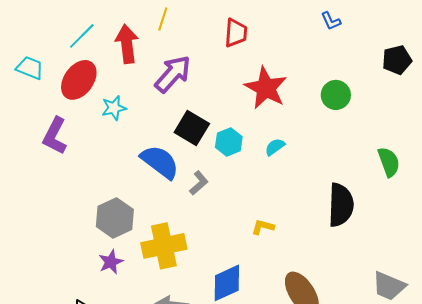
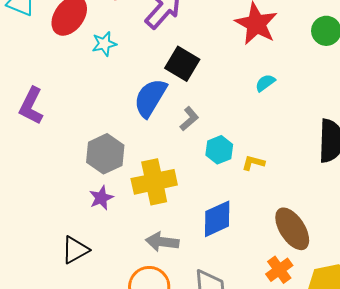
purple L-shape: (55, 136) -> (31, 106), moved
cyan hexagon: (229, 142) -> (219, 150), moved
blue semicircle: (160, 162) -> (150, 98), turned -96

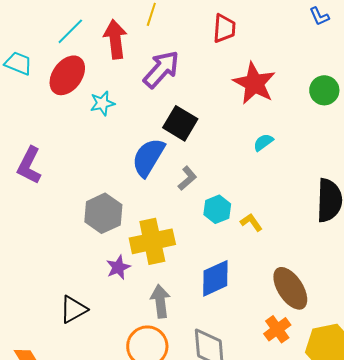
yellow L-shape: (253, 163) -> (251, 222), turned 40
purple star: (101, 198) -> (118, 267), moved
gray arrow: (162, 242) -> (160, 301), turned 76

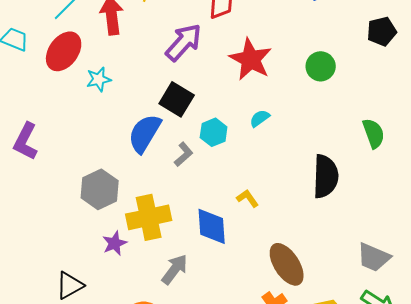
purple arrow: (161, 69) -> (184, 42), moved
cyan hexagon: (217, 209) -> (214, 132), moved
blue diamond: (215, 278) -> (212, 226), moved, turned -69
gray arrow: (160, 301) -> (175, 269), moved, turned 44

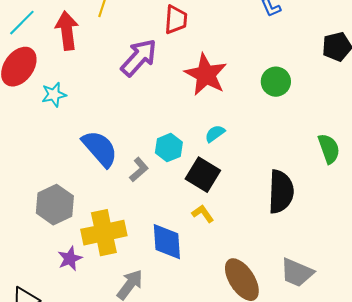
black square: (177, 99) -> (203, 175), moved
blue semicircle: (145, 133) -> (100, 149), turned 108
gray trapezoid: (374, 257) -> (297, 273), moved

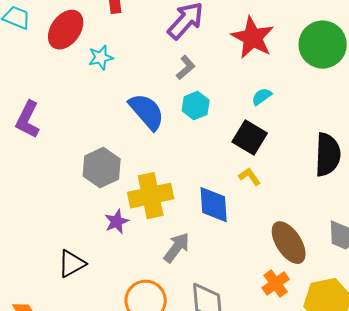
green circle: (276, 82) -> (323, 45), size x1.6
cyan hexagon: (169, 148) -> (196, 106), moved
gray L-shape: (139, 170) -> (186, 68), moved

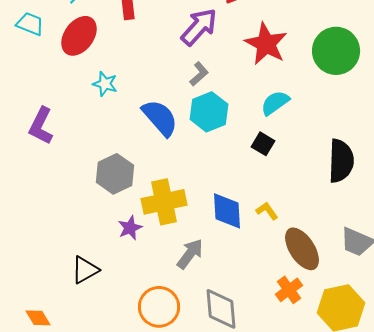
cyan star: (101, 58) -> (105, 84), moved, turned 30
cyan semicircle: (262, 97) -> (275, 103), size x1.4
cyan hexagon: (196, 106) -> (209, 112), size x1.4
black square: (250, 138) -> (263, 144), size x0.7
yellow L-shape: (250, 177) -> (267, 211), moved

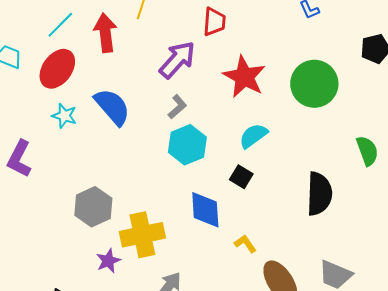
cyan star: (105, 84) -> (64, 116), moved
blue semicircle: (160, 118) -> (112, 107), moved
blue diamond: (227, 211) -> (205, 210), moved

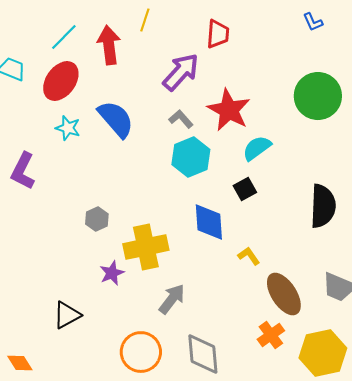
red star: (244, 77) -> (229, 110), moved
gray L-shape: (177, 107) -> (181, 119), turned -90
black square: (241, 177) -> (245, 189), turned 30
gray hexagon: (93, 207) -> (97, 219), size x0.6

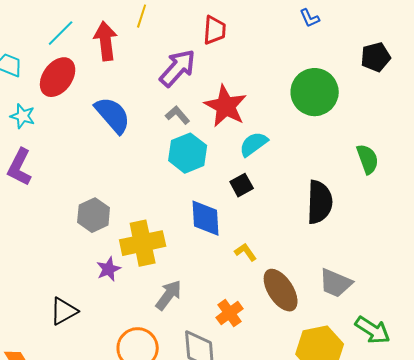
cyan star: (68, 128) -> (23, 116), moved
gray hexagon: (97, 219) -> (94, 215), size x1.4
orange cross: (271, 335) -> (230, 313), moved

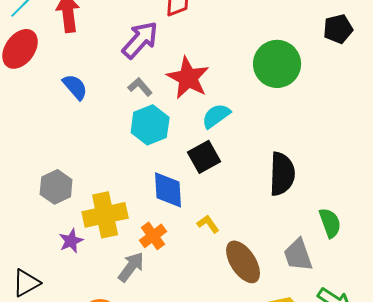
blue semicircle: (113, 115) -> (75, 87), size x0.7
green semicircle: (368, 159) -> (330, 223), moved
black square: (242, 185) -> (204, 157), size x1.4
gray trapezoid: (336, 283) -> (298, 255), turned 48
orange cross: (230, 313) -> (153, 236), moved

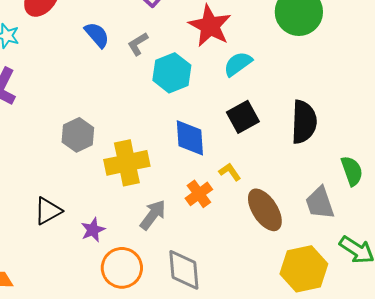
gray L-shape: (140, 87) -> (138, 44), moved, turned -80
black square: (204, 157) -> (243, 117), moved
orange cross: (153, 236) -> (199, 194), moved
purple star: (71, 241) -> (93, 230), moved
black triangle: (26, 283) -> (48, 211), moved

